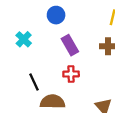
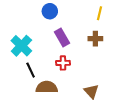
cyan cross: (24, 39) -> (21, 46), moved, size x1.5

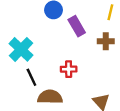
purple rectangle: (62, 38) -> (77, 26), moved

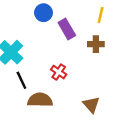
red cross: (69, 69) -> (59, 72), turned 35

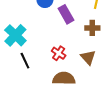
brown semicircle: (40, 100) -> (64, 78), moved
brown triangle: (91, 105) -> (88, 57), moved

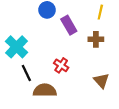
brown triangle: (88, 57) -> (101, 81), moved
brown semicircle: (64, 78) -> (45, 90), moved

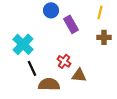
brown cross: (96, 39) -> (104, 37), moved
brown triangle: (101, 81) -> (79, 75), moved, turned -42

